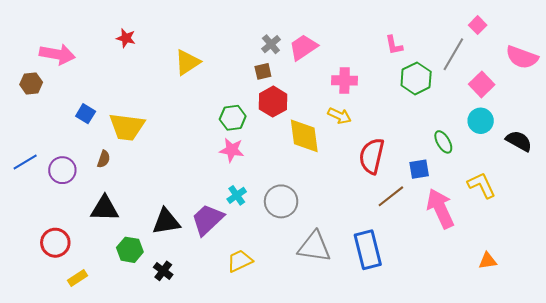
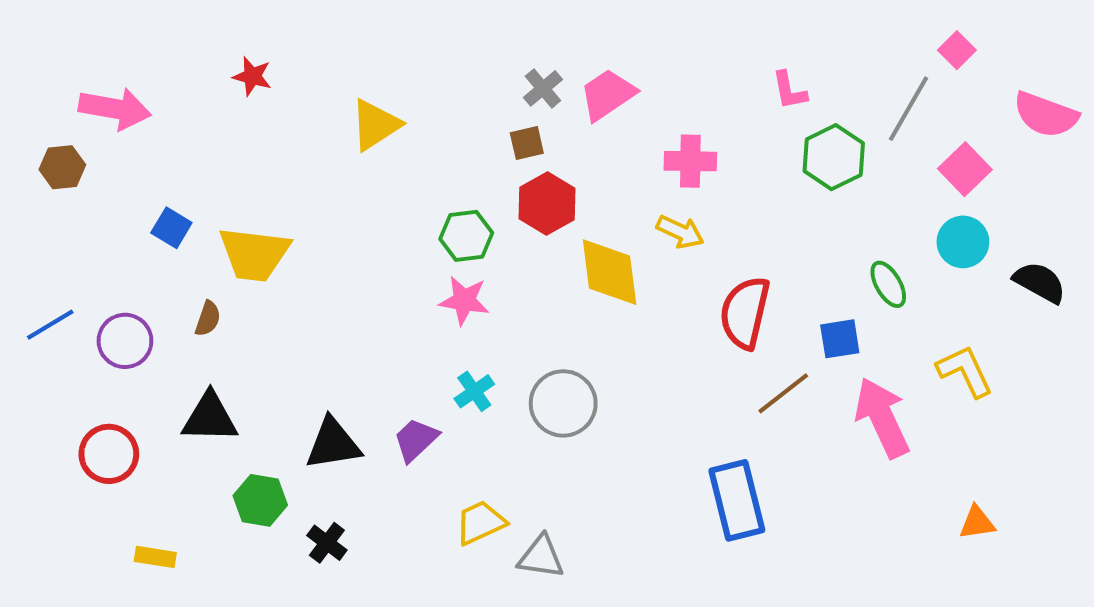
purple trapezoid: (207, 220) -> (416, 440), size x0.7
red circle: (55, 243) -> (109, 454), moved
gray triangle: (314, 247) -> (541, 557), moved, size x0.7
yellow rectangle: (77, 278) -> (155, 557), turned 42

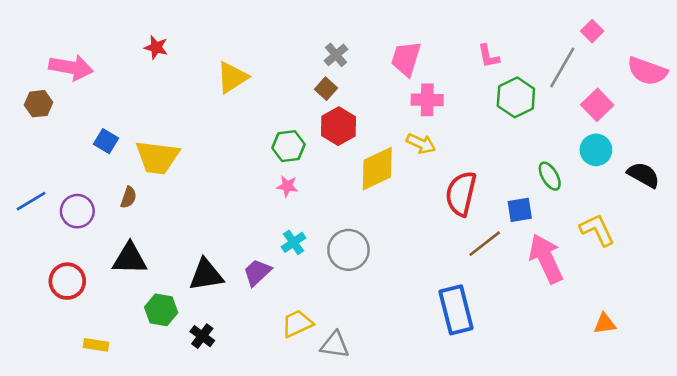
pink trapezoid: (608, 95) -> (406, 59), moved, turned -39
brown square: (527, 143) -> (326, 89), turned -35
yellow diamond: (610, 272) -> (377, 169), turned 72
pink star: (464, 300) -> (287, 186), size x0.7

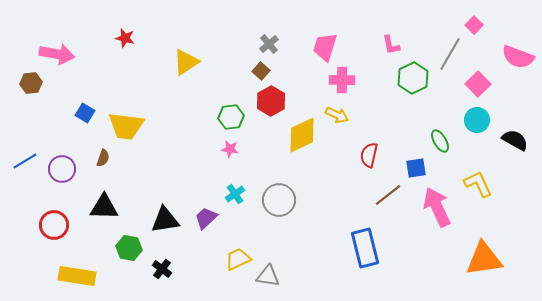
red semicircle: (461, 194) -> (369, 155), size x0.7
orange triangle: (605, 324) -> (484, 259), size x2.0
yellow rectangle: (96, 345) -> (77, 276), size x1.8

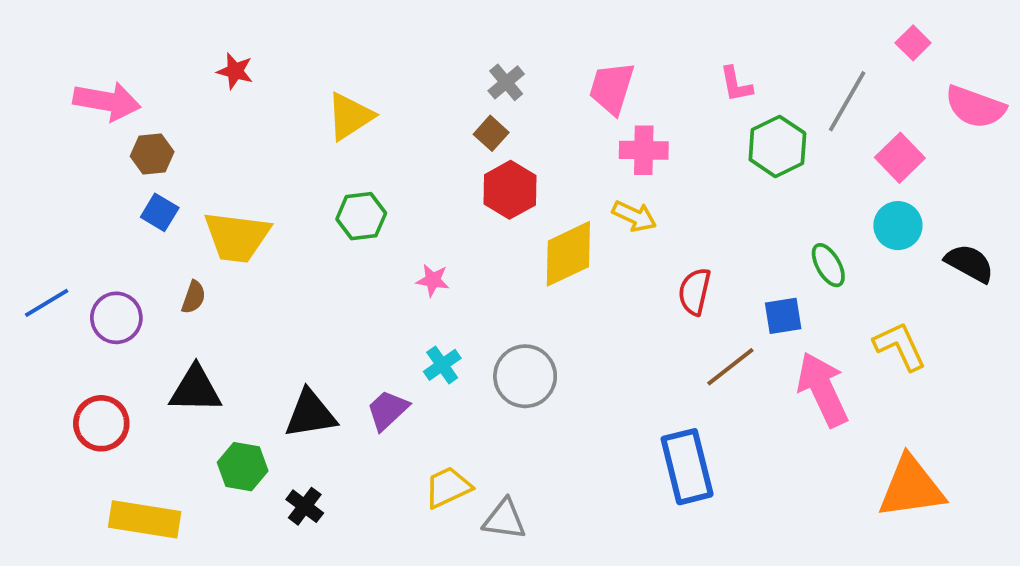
pink square: (474, 25) -> (913, 43), moved
brown hexagon: (31, 83) -> (152, 154), moved
green hexagon: (231, 117) -> (361, 216), moved

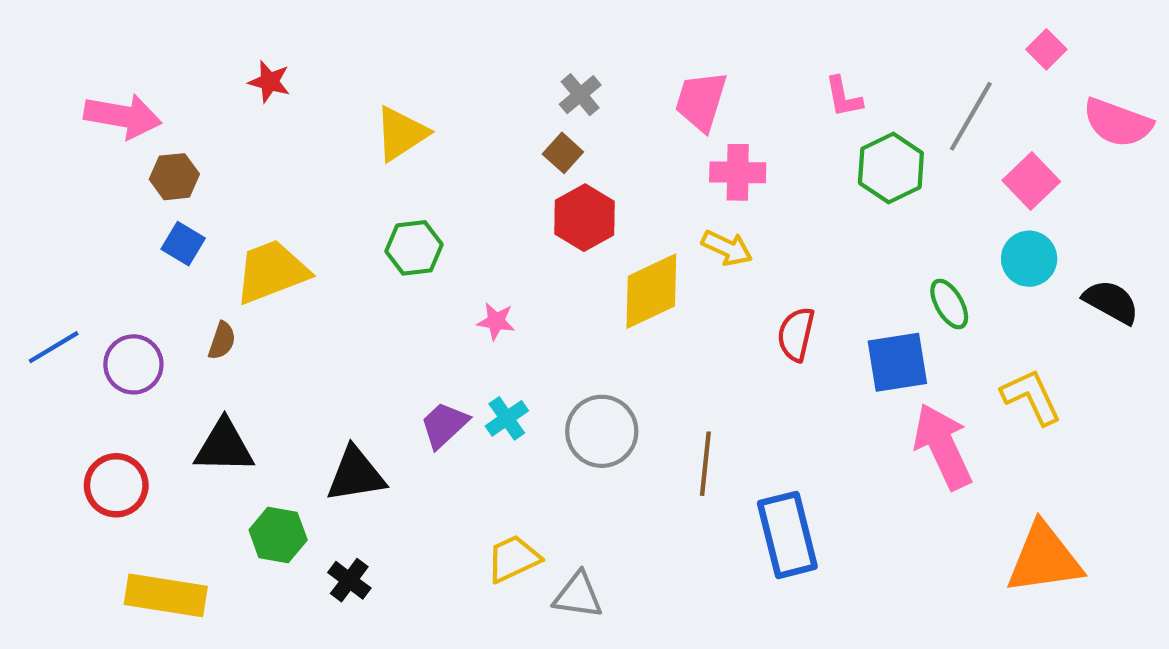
yellow trapezoid: (237, 237) -> (272, 272), turned 152
blue square: (783, 316) -> (897, 362), size x1.4
brown line: (730, 367) -> (705, 464), moved, turned -46
purple trapezoid: (388, 410) -> (444, 425), moved

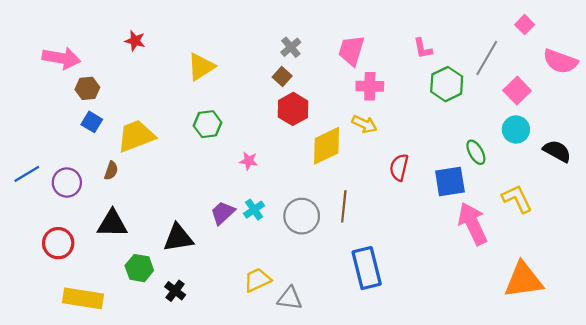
brown line: (705, 464) -> (344, 206), moved
blue rectangle: (787, 535) -> (367, 268), moved

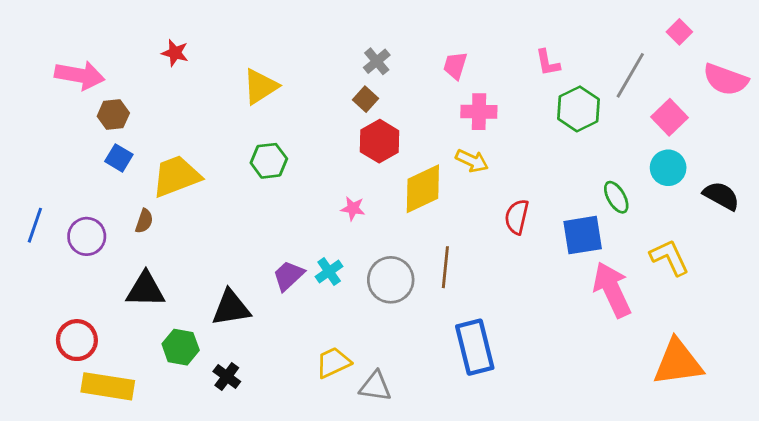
pink trapezoid: (351, 50) -> (455, 66), size x0.7
pink star: (249, 161) -> (353, 208), moved
blue line: (27, 174) -> (35, 225), turned -40
red circle: (58, 243) -> (77, 340), moved

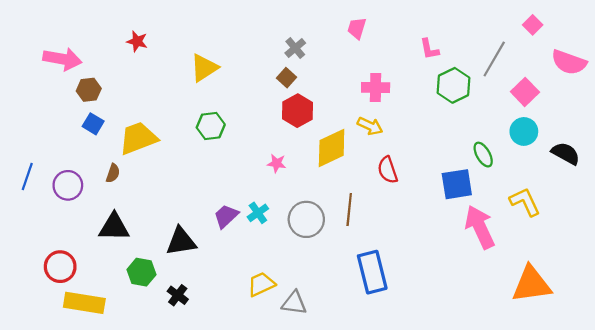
pink trapezoid: (455, 66) -> (357, 28), moved
red semicircle: (517, 217) -> (388, 170), moved, turned -32

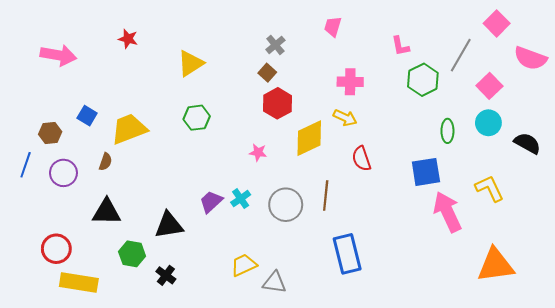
pink square: (533, 25) -> (497, 23), size x1.4
brown hexagon: (89, 90) -> (50, 133), moved
green ellipse: (483, 155) -> (447, 131), moved, turned 30

